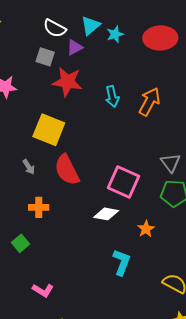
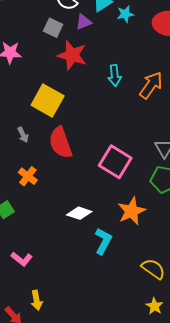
orange cross: (39, 207) -> (28, 176), turned 30
white diamond: (106, 214) -> (79, 213), moved
orange star: (146, 229) -> (132, 211), size x1.6

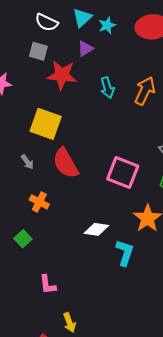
purple triangle: (84, 22) -> (85, 49), moved
pink L-shape: (22, 259) -> (48, 285), turned 55

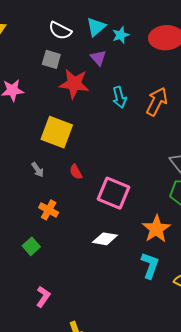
purple triangle: (85, 49) -> (98, 58), turned -42
red semicircle: (66, 163) -> (76, 172), size x0.5
pink square: (123, 173) -> (114, 193), moved
cyan L-shape: (125, 253) -> (150, 265), moved
pink L-shape: (48, 285) -> (43, 297), moved, turned -140

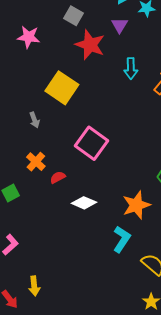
red semicircle: (76, 172) -> (58, 177), moved, turned 77
pink square: (114, 193) -> (91, 143), moved

